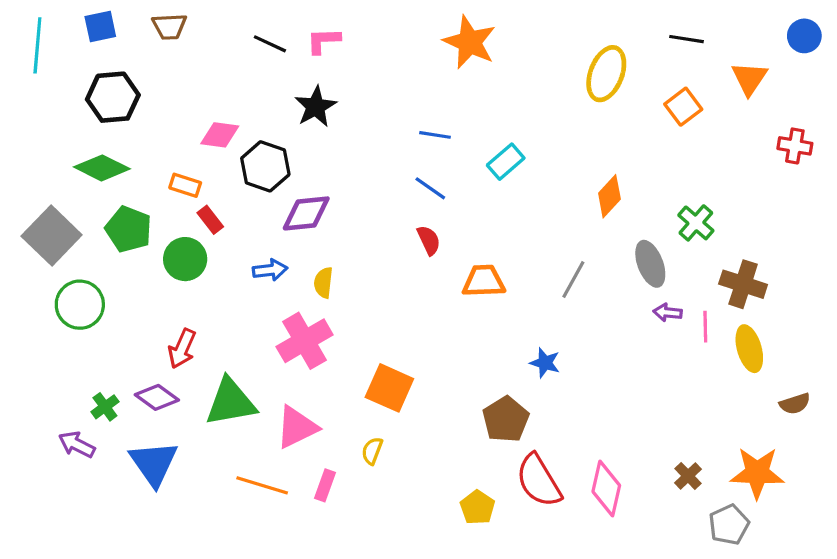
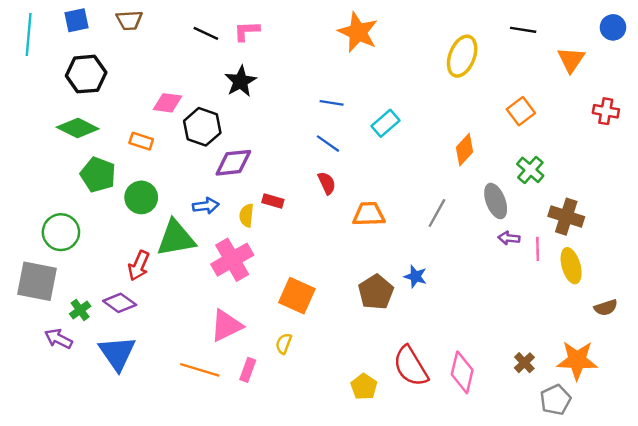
orange square: (683, 107) -> (521, 111), moved
red rectangle: (210, 220) -> (273, 201), moved, turned -36
gray square: (52, 235) -> (37, 281), moved, turned -33
green triangle: (231, 402) -> (176, 238), moved
brown pentagon: (506, 419) -> (376, 292), moved

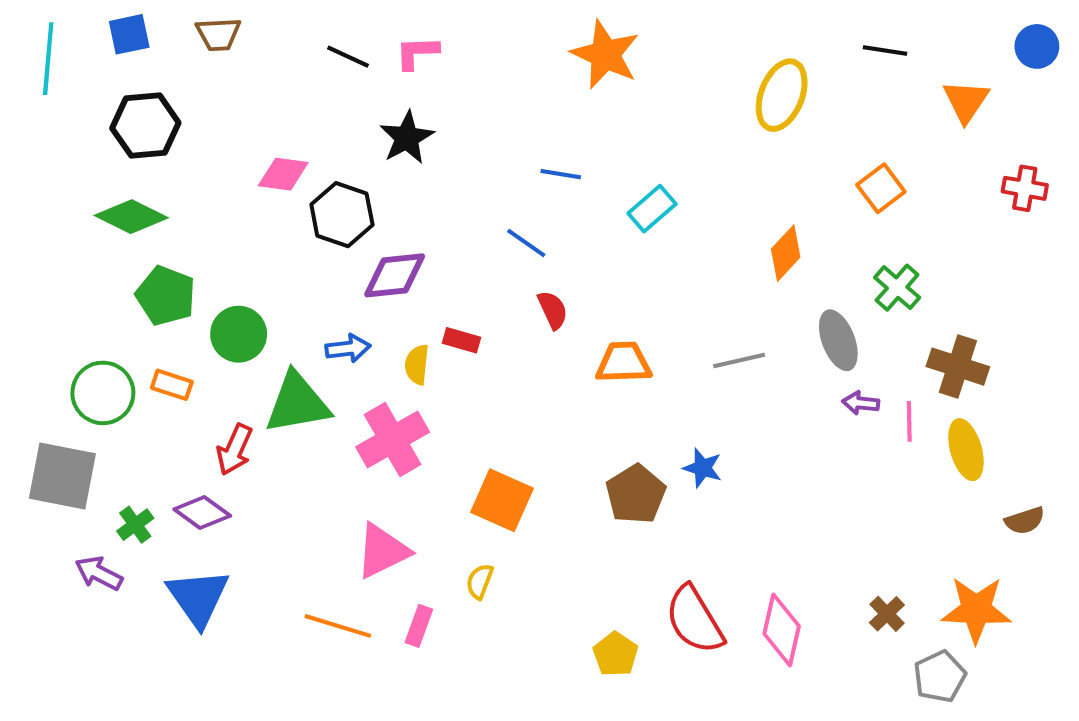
orange rectangle: (141, 141) -> (172, 385), moved
blue line: (328, 144) -> (526, 243), moved
gray line: (437, 213) -> (739, 360), turned 48

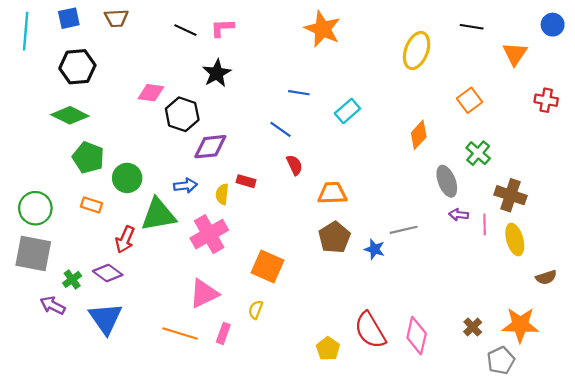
gray line: (739, 360) -> (404, 230), moved
green circle: (103, 393) -> (35, 208), moved
brown pentagon: (636, 494) -> (334, 237), moved

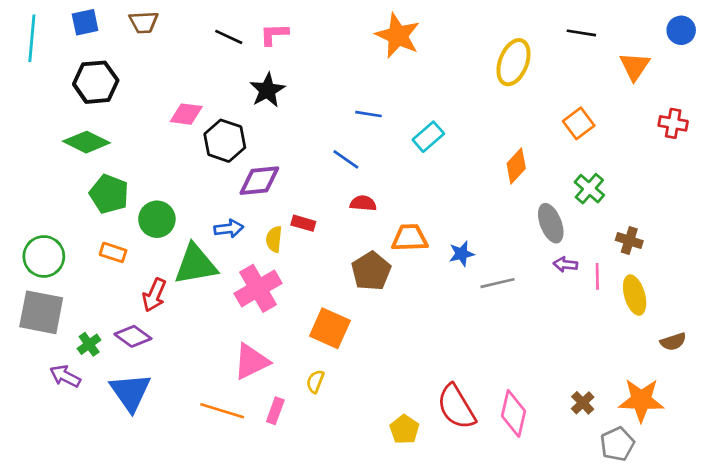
red semicircle: (295, 165) -> (363, 203), turned -60
brown cross: (510, 195) -> (629, 240), size x0.7
brown pentagon: (334, 237) -> (371, 271), moved
blue star: (374, 249) -> (462, 254), moved, turned -30

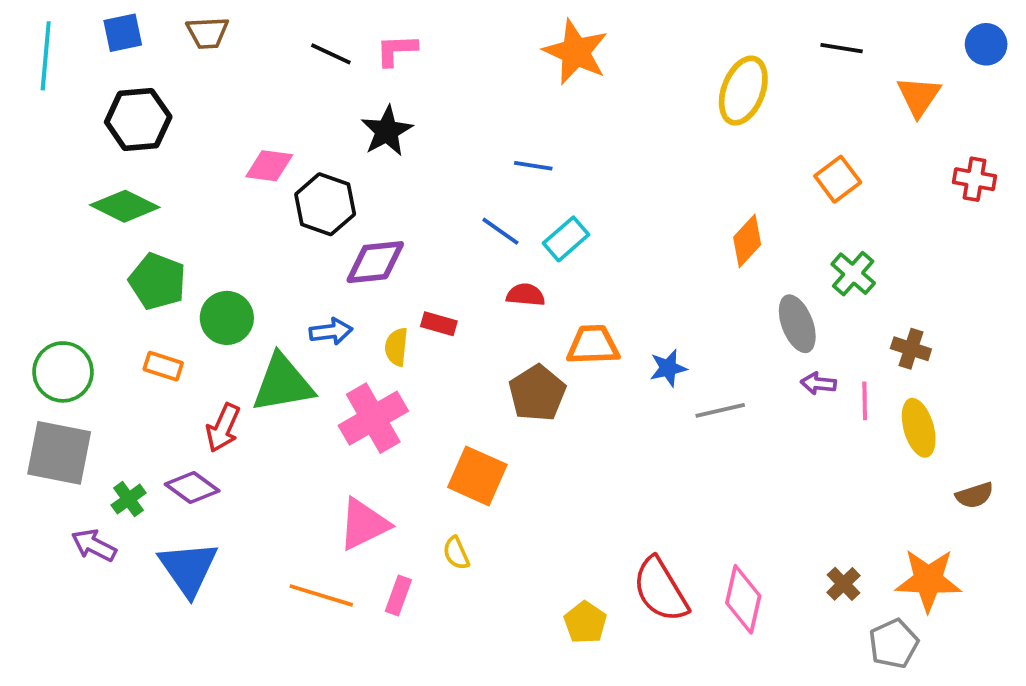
cyan rectangle: (428, 137) -> (566, 239), moved
yellow semicircle: (315, 382) -> (456, 553), turned -45

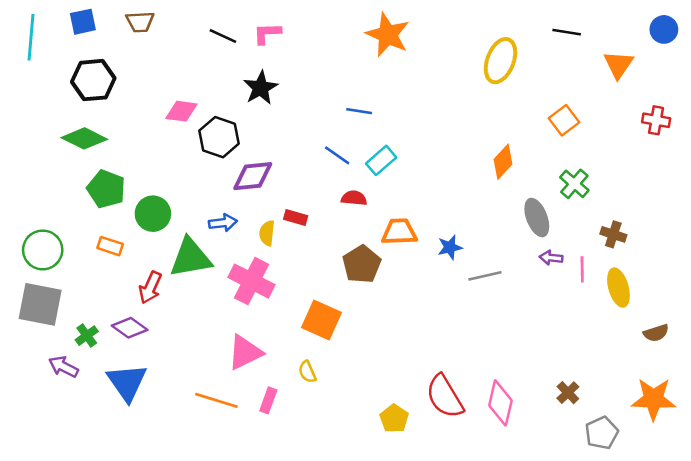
pink cross: (373, 418) -> (251, 281), turned -33
orange star: (928, 580) -> (654, 399), moved

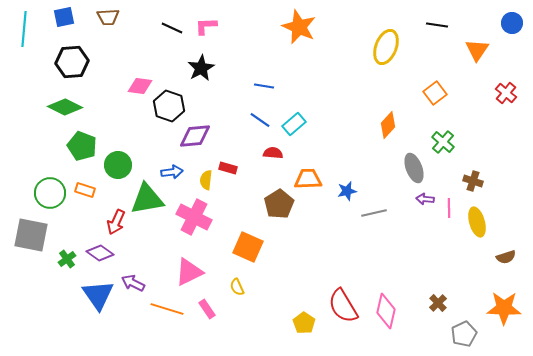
blue line: (359, 111) -> (264, 86), moved
red cross: (656, 120) -> (506, 93), turned 30
green circle: (43, 250) -> (50, 193), moved
purple arrow: (63, 367) -> (133, 283), moved
pink rectangle: (268, 400) -> (207, 309), turned -54

